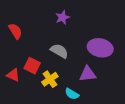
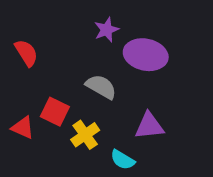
purple ellipse: (100, 48) -> (146, 55), moved

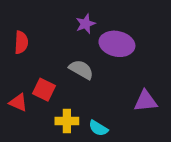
red semicircle: (26, 53) -> (21, 42), turned 35
purple triangle: (149, 126) -> (146, 101), moved
yellow cross: (85, 135) -> (67, 121), moved, turned 35

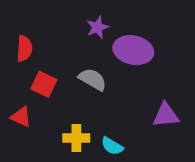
red square: (44, 90) -> (44, 84), moved

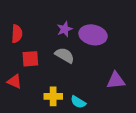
purple star: (98, 27) -> (65, 29), moved
red square: (44, 84) -> (30, 59), turned -30

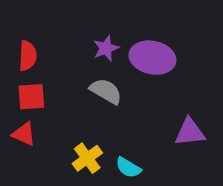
red square: (30, 59) -> (31, 97), moved
yellow cross: (53, 96) -> (87, 158), turned -36

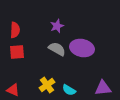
purple ellipse: (153, 58) -> (82, 48), moved
purple triangle: (190, 132) -> (103, 88), moved
red triangle: (24, 134) -> (13, 90), moved

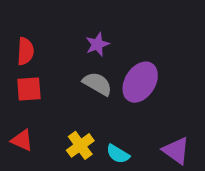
purple ellipse: (82, 48) -> (140, 82), turned -70
purple triangle: (103, 88) -> (176, 151), turned 42
red triangle: (13, 90) -> (22, 140), moved

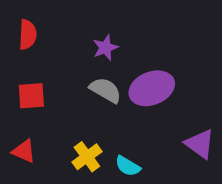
red semicircle: (25, 51) -> (28, 35), moved
purple ellipse: (140, 82) -> (152, 88), turned 36
purple triangle: (176, 151) -> (200, 144), moved

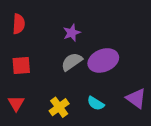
gray semicircle: (105, 90) -> (72, 62), turned -65
red triangle: (24, 151) -> (16, 103), turned 36
cyan semicircle: (128, 166) -> (96, 103), moved

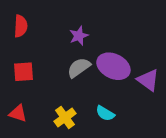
purple ellipse: (103, 60) -> (113, 66), turned 48
purple triangle: (136, 98) -> (148, 80), moved
red triangle: (16, 103) -> (18, 113), turned -42

